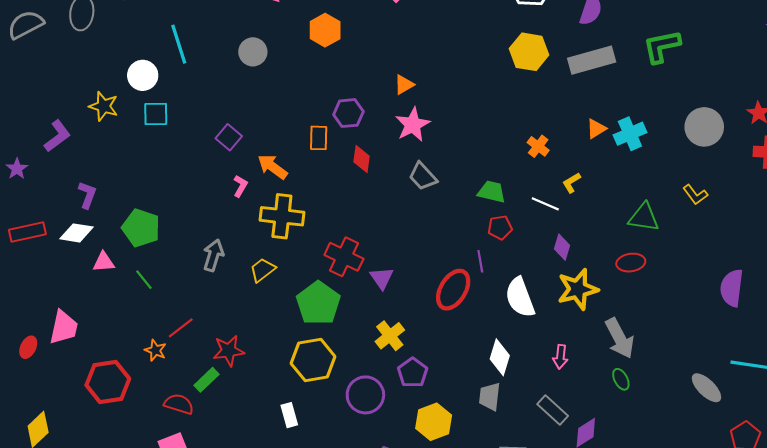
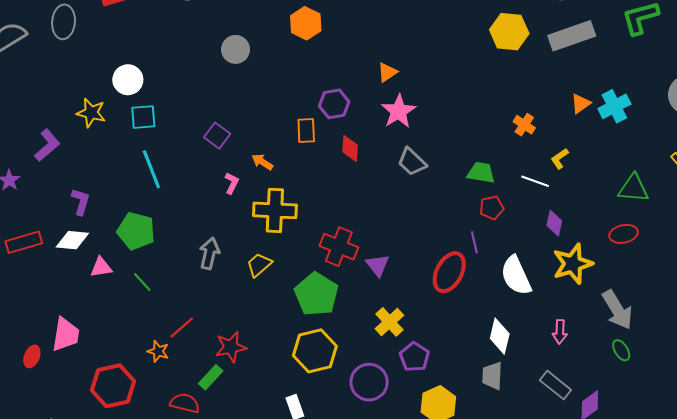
cyan line: (179, 44) -> (151, 169), moved
orange arrow: (273, 167) -> (262, 162), size x0.7

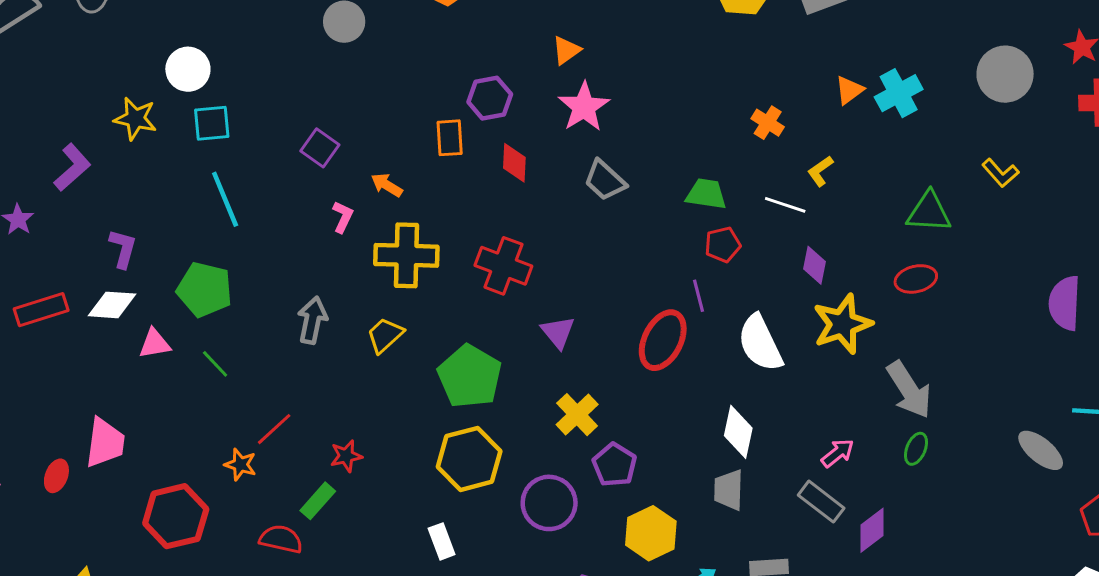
red cross: (339, 247) -> (503, 266), moved
pink arrow: (560, 332) -> (838, 453), moved, turned -130
red star: (231, 347) -> (346, 456), size x0.7
green ellipse: (621, 350) -> (916, 449), turned 55

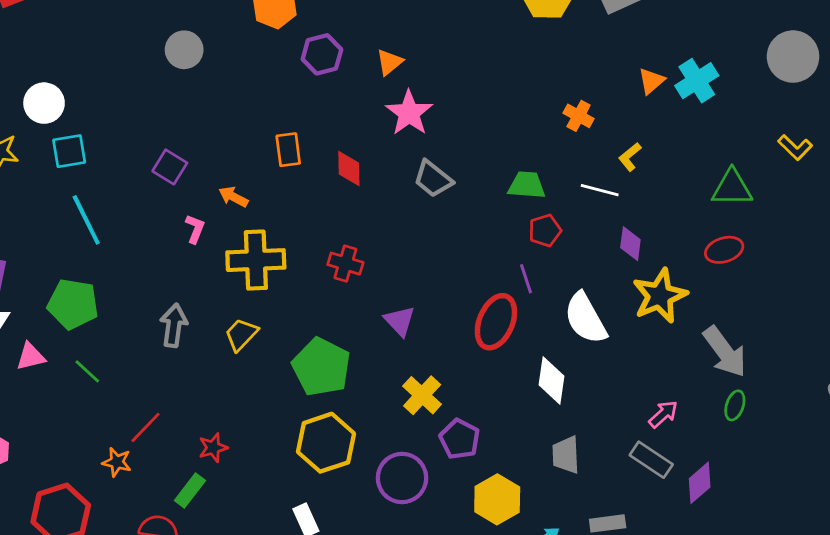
purple hexagon: (490, 98) -> (322, 54), moved
red cross: (503, 266) -> (345, 264), size x0.7
white diamond: (738, 432) -> (551, 381), moved

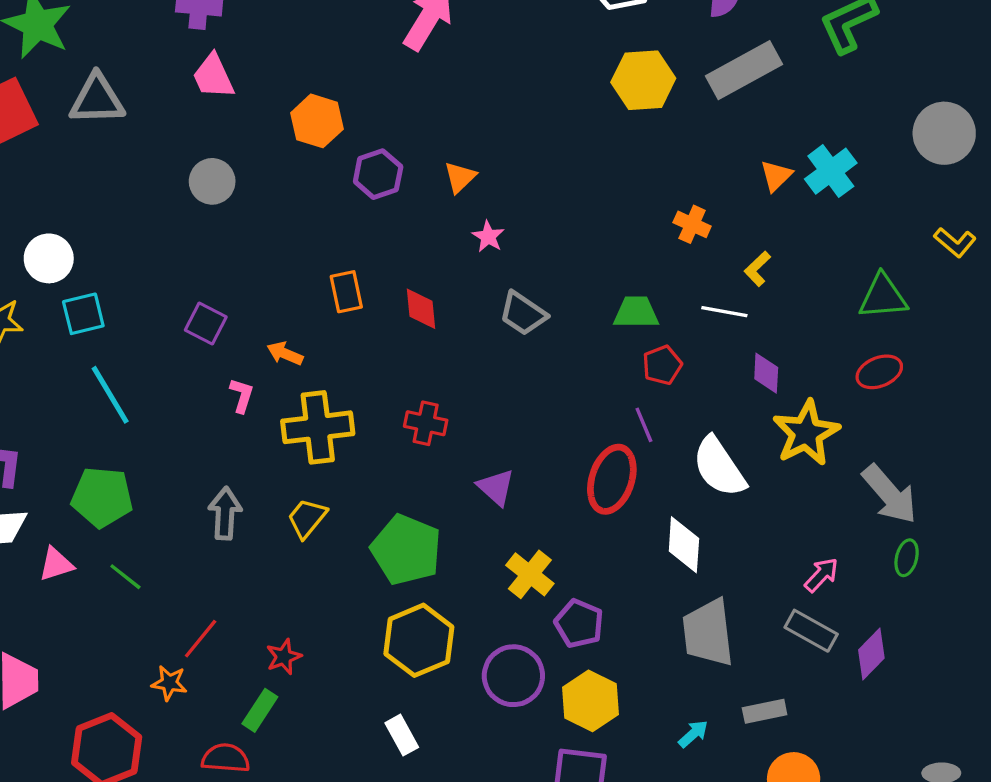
pink star: (409, 113) -> (488, 236), size x0.6
gray trapezoid: (566, 455) -> (708, 633), size x1.5
yellow hexagon: (497, 499) -> (590, 701), moved

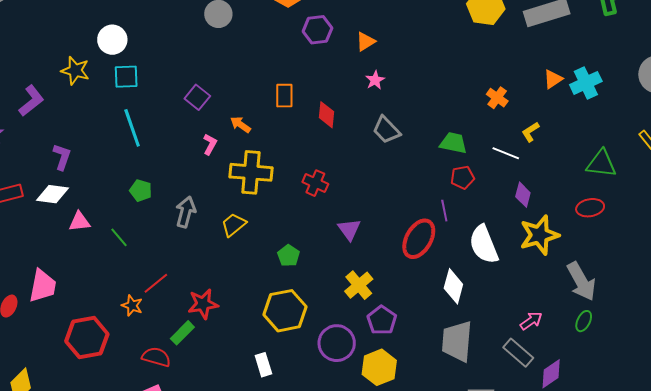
green pentagon: (102, 497) -> (141, 190), moved, size x0.6
green pentagon: (406, 550) -> (289, 256), size x0.5
red star: (284, 657) -> (203, 304), size x1.4

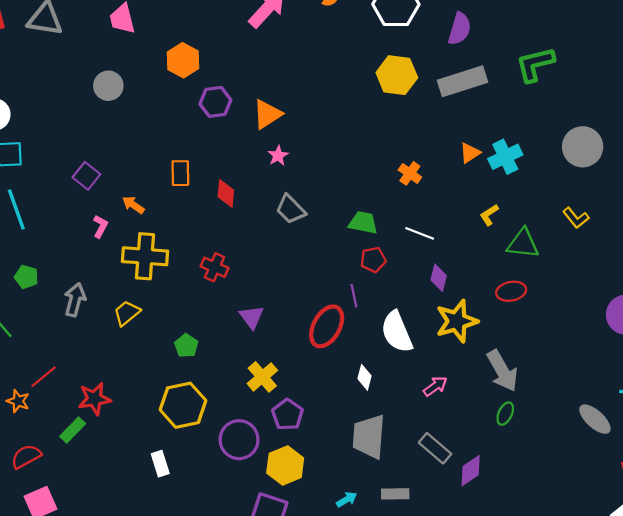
orange triangle: (366, 42) -> (267, 114), size x1.4
yellow L-shape: (530, 132) -> (489, 215), moved
white diamond: (453, 286) -> (365, 377), size x0.7
pink arrow: (531, 321) -> (435, 386), moved
red semicircle: (156, 357) -> (26, 456), moved, turned -44

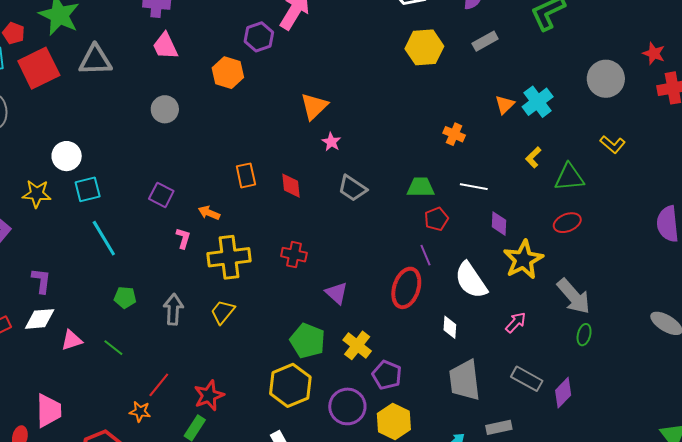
gray rectangle: (463, 81) -> (485, 41), size x0.6
purple hexagon: (215, 102) -> (259, 37), moved
green pentagon: (186, 346) -> (308, 341), moved, size x1.6

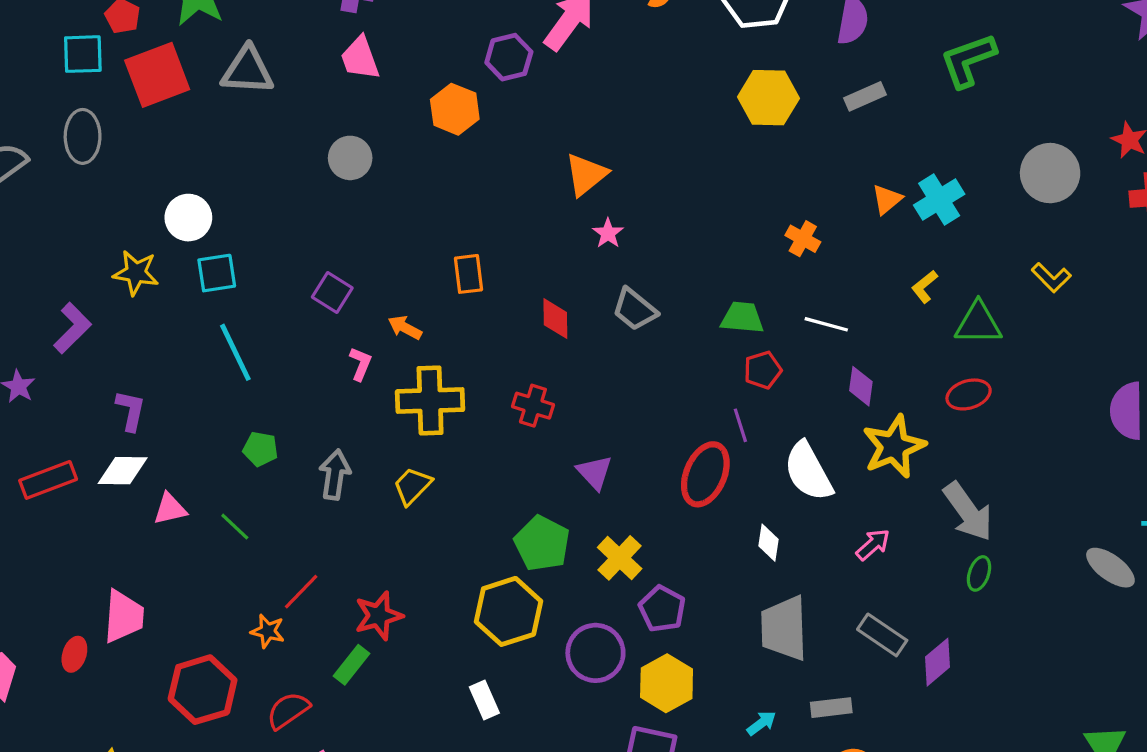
red diamond: (291, 186) -> (555, 319), moved

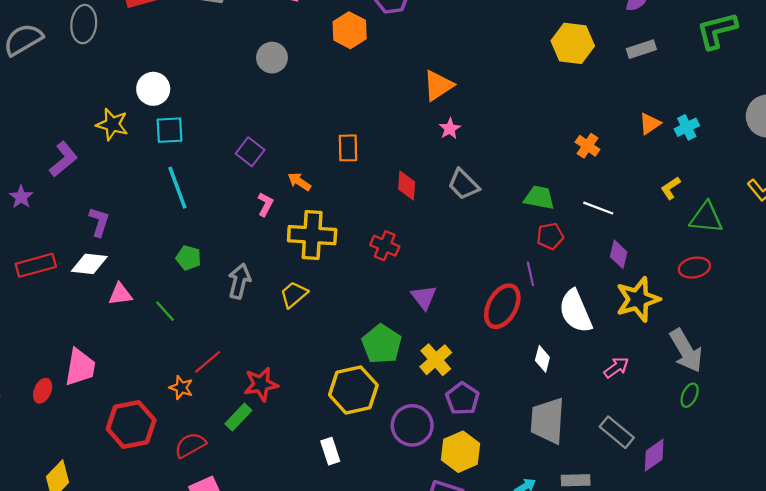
cyan cross: (939, 200) -> (687, 127), size x0.7

